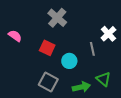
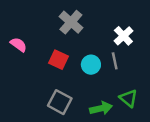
white cross: (108, 34) -> (123, 36), moved
cyan circle: (69, 61) -> (91, 65), moved

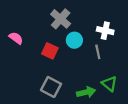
white cross: (123, 36) -> (105, 31), turned -35
cyan circle: (91, 65) -> (74, 40), moved

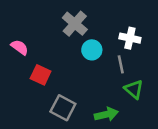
red square: (50, 51) -> (41, 75), moved
green triangle: (109, 84) -> (134, 89), moved

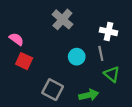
cyan circle: (92, 50) -> (77, 57), moved
red square: (41, 75) -> (24, 61), moved

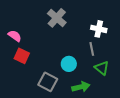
cyan circle: (77, 57) -> (69, 64), moved

